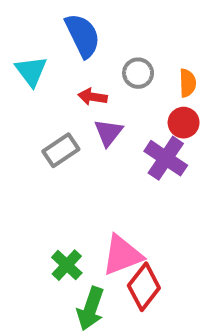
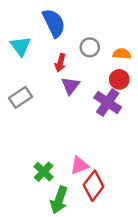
orange semicircle: (188, 83) -> (122, 54), turned -84
red arrow: (93, 97) -> (60, 63), turned -84
gray rectangle: (61, 150) -> (21, 97), moved
pink triangle: (122, 255) -> (80, 165), size x0.7

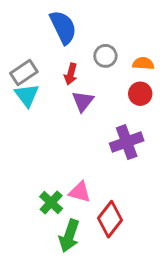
cyan triangle: (21, 46) -> (27, 95), moved
gray rectangle: (21, 97) -> (24, 73), moved
purple cross: (108, 102) -> (127, 142), moved, turned 36
pink triangle: (80, 165) -> (80, 192), moved, turned 36

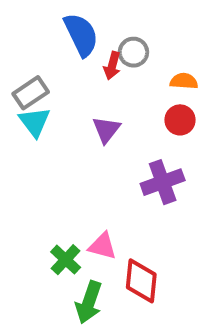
gray circle: (105, 56) -> (133, 52), moved
red arrow: (71, 74) -> (112, 66), moved
red diamond: (110, 219) -> (141, 281), turned -32

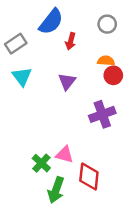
blue semicircle: (81, 35) -> (51, 22), turned 64
gray circle: (133, 52) -> (107, 24), moved
orange semicircle: (184, 81) -> (106, 61), moved
gray rectangle: (31, 93) -> (16, 44), moved

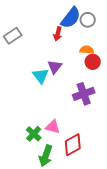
blue semicircle: (51, 22) -> (71, 18), moved
cyan triangle: (22, 77) -> (41, 76), moved
red diamond: (89, 177) -> (73, 145), turned 55

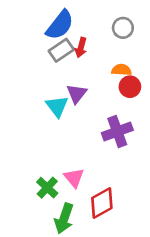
blue semicircle: (71, 18) -> (60, 25), moved
gray rectangle: (13, 36) -> (61, 50), moved
pink triangle: (53, 127) -> (74, 178), turned 35

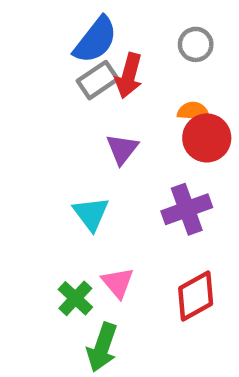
red arrow: (81, 47) -> (129, 76), size x1.4
red circle: (130, 87) -> (207, 138), size x1.4
cyan triangle: (57, 106) -> (91, 214), moved
red diamond: (102, 203) -> (196, 296), moved

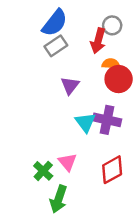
red arrow: (129, 76) -> (98, 41), moved
purple cross: (187, 209) -> (107, 120), turned 32
cyan triangle: (91, 214) -> (85, 122), moved

